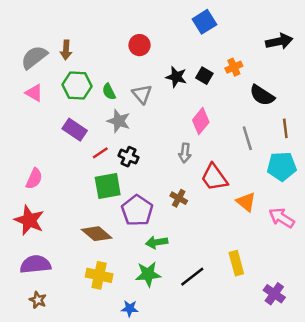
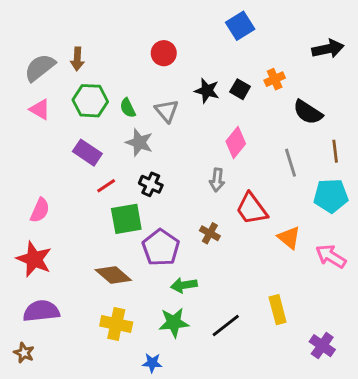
red line: (100, 153) -> (106, 186), moved
brown star: (38, 300) -> (24, 353), moved

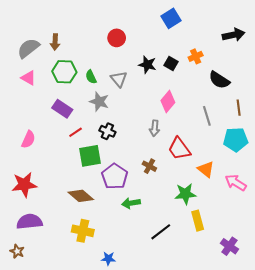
pink semicircle: (40, 210) -> (28, 139), moved
red star: (34, 259) -> (24, 185), turned -30
green star: (174, 323) -> (185, 194), moved

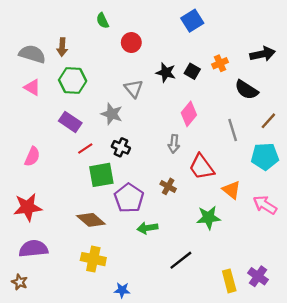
black arrow: (234, 35) -> (263, 54), moved
gray semicircle: (28, 48) -> (32, 54), turned 55
green semicircle: (91, 77) -> (102, 21), moved
brown line: (239, 108) -> (268, 121), turned 49
yellow rectangle: (198, 221) -> (229, 281), moved

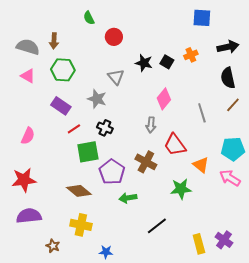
blue square: (192, 21) -> (202, 18), moved, turned 36
black semicircle: (246, 90) -> (228, 78), moved, turned 45
cyan pentagon: (265, 157) -> (233, 149), moved
brown cross: (168, 186) -> (146, 162), size x1.5
brown star: (20, 282) -> (53, 246), moved

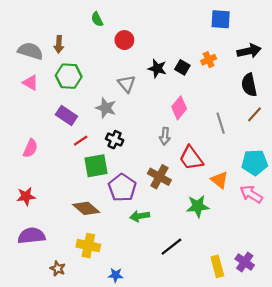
red star: (24, 180) -> (26, 196), size x0.7

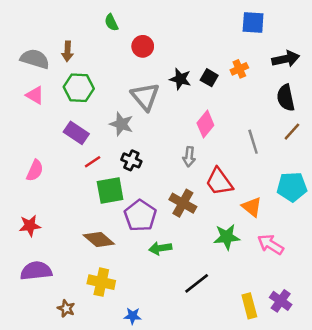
gray triangle: (127, 84) -> (145, 96), size x1.4
pink arrow: (251, 194) -> (271, 244), moved

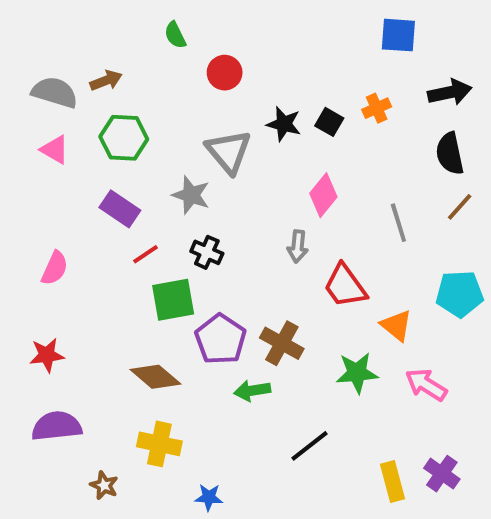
brown arrow: (67, 51) -> (106, 80), turned -114
brown cross: (183, 203) -> (282, 343), moved

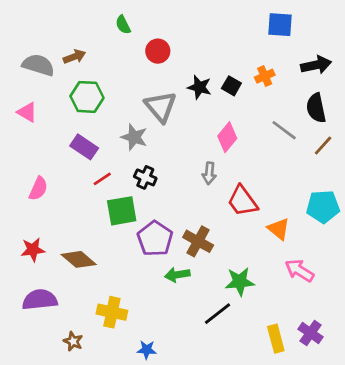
pink triangle: (55, 150) -> (27, 112), moved
gray line: (398, 223) -> (284, 130), moved, turned -36
green star: (357, 373) -> (240, 282), moved
brown diamond: (155, 377) -> (79, 259), moved

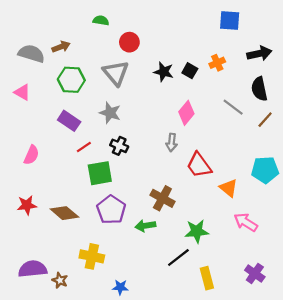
green semicircle: (123, 25) -> (101, 21), turned 126
gray triangle: (161, 107) -> (116, 73), moved
purple pentagon: (155, 239) -> (111, 210), moved
purple semicircle: (40, 300) -> (33, 269), moved
yellow rectangle: (276, 339) -> (207, 278), moved

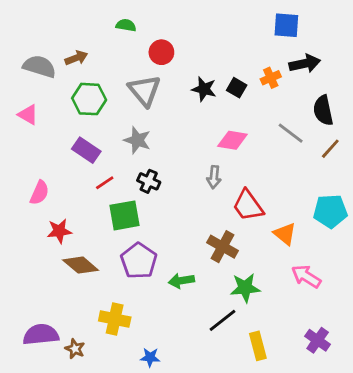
black arrow: (259, 54) -> (305, 64), moved
pink diamond: (186, 113) -> (232, 140), turned 60
brown cross: (162, 198) -> (222, 247), moved
red star: (27, 205) -> (59, 231), moved

